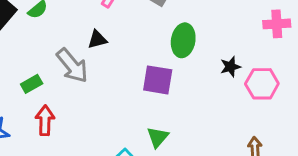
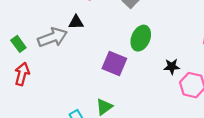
gray arrow: (72, 66) -> (52, 37), turned -84
green rectangle: (32, 84) -> (18, 44), turned 70

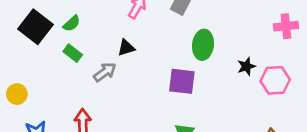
gray arrow: (52, 37) -> (105, 72), size x0.7
green rectangle: (18, 44) -> (73, 53), moved

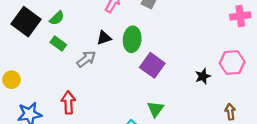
green ellipse: (203, 45) -> (132, 39), moved
black star: (246, 66) -> (203, 76), moved
purple square: (182, 81) -> (152, 65), turned 30

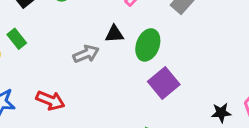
green rectangle: (58, 43) -> (17, 39), moved
red arrow: (68, 102) -> (50, 100), turned 100

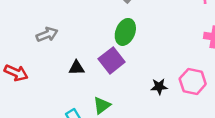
black triangle: (114, 34) -> (77, 68), moved
green ellipse: (148, 45) -> (125, 32), moved

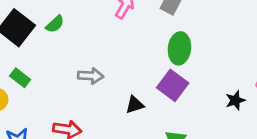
gray arrow: (47, 34) -> (91, 76), turned 40

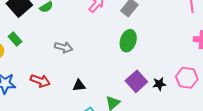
purple square: (173, 85) -> (136, 81), moved
black triangle: (135, 105) -> (79, 85), moved

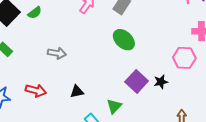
green ellipse: (128, 41) -> (124, 40), turned -60
pink hexagon: (187, 78) -> (184, 58), moved

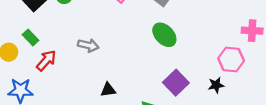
black star: (161, 82) -> (216, 85), moved
red arrow: (36, 91) -> (46, 60), moved, turned -66

